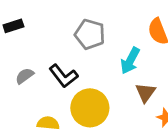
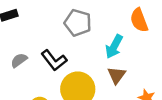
brown triangle: (145, 93) -> (117, 75), moved

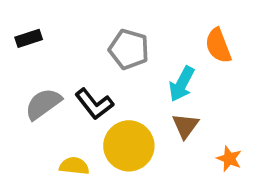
gray semicircle: (19, 60) -> (43, 104), size x1.5

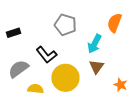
black rectangle: (29, 38) -> (13, 33), moved
orange semicircle: (218, 46) -> (114, 23), turned 42
gray semicircle: (43, 104) -> (18, 69), moved

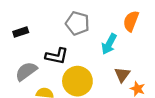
black L-shape: (46, 55) -> (57, 56), turned -40
brown triangle: (96, 67) -> (122, 75), moved

